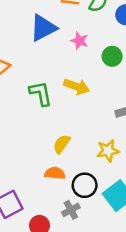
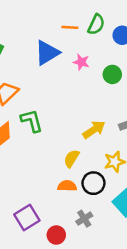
yellow arrow: (77, 87) -> (94, 130), moved, turned -50
green L-shape: (41, 93) -> (32, 121), moved
black circle: (85, 185) -> (93, 183), moved

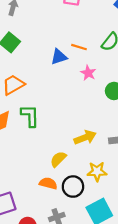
orange line: (70, 27) -> (79, 47), moved
blue triangle: (47, 53) -> (59, 57), size x0.7

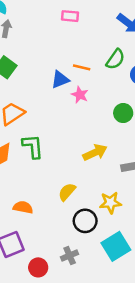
pink star: (88, 73) -> (80, 95), moved
yellow arrow: (85, 137) -> (95, 152), moved
orange semicircle: (48, 183) -> (23, 207), moved

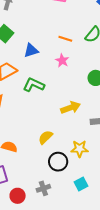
blue triangle: (60, 79) -> (31, 50), moved
green L-shape: (33, 146) -> (34, 85), moved, turned -65
cyan square: (116, 246) -> (81, 184), size x0.6

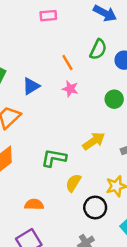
orange line: (65, 39) -> (67, 62), turned 56
green L-shape: (34, 85) -> (54, 158), moved

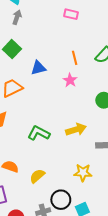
yellow semicircle: (73, 183) -> (37, 176), moved
black circle: (95, 207) -> (61, 200), moved

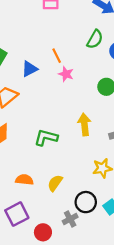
orange line: (75, 58) -> (57, 56), moved
yellow arrow: (76, 130) -> (84, 124), turned -66

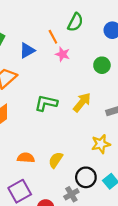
green semicircle: (95, 39) -> (75, 22), moved
yellow arrow: (84, 124) -> (82, 102), turned 48
green L-shape: (46, 137) -> (46, 103), moved

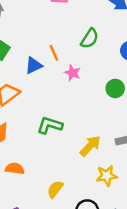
orange line: (53, 37) -> (54, 53), moved
yellow arrow: (82, 102) -> (90, 146), moved
orange semicircle: (26, 158) -> (15, 169), moved

